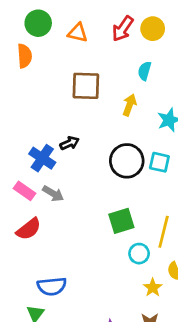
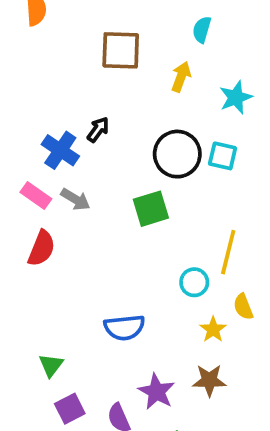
black arrow: (70, 143) -> (98, 130), turned -30
green square: (121, 221) -> (151, 209), moved
red semicircle: (29, 229) -> (41, 248), turned -30
blue semicircle: (52, 286) -> (124, 328), moved

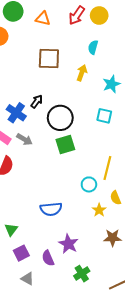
black circle: (177, 154) -> (60, 118), moved
brown star: (209, 380) -> (112, 238), moved

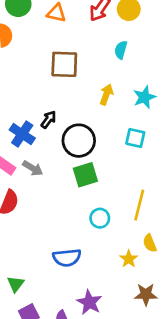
yellow arrow: (82, 73) -> (106, 95), moved
cyan circle: (89, 184) -> (100, 218), moved

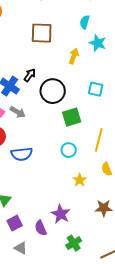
cyan star: (145, 97) -> (98, 43), moved, turned -30
green square: (85, 175) -> (72, 117), moved
blue semicircle: (67, 258) -> (22, 154), moved
yellow star: (129, 259) -> (80, 180), moved

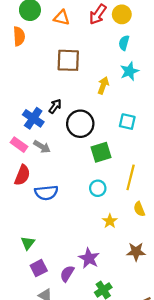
cyan semicircle: (85, 22) -> (124, 43), moved
cyan star: (98, 43) -> (129, 71), turned 30
purple semicircle: (41, 228) -> (67, 274), turned 56

